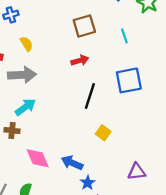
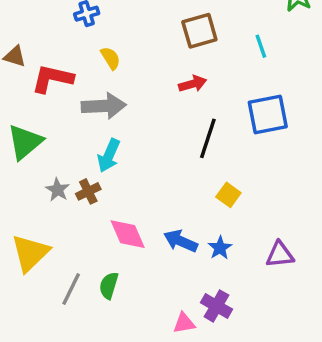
cyan arrow: (25, 107) -> (109, 156), turned 150
brown cross: (12, 130) -> (88, 191), turned -32
blue star: (88, 183) -> (220, 248), moved

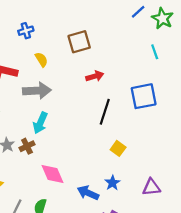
brown square: (199, 31) -> (79, 42), moved
cyan line: (261, 46) -> (155, 52), moved
blue arrow: (181, 241) -> (88, 193), moved

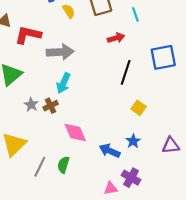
cyan line: (155, 52) -> (135, 14), moved
yellow semicircle: (41, 60) -> (69, 11), moved

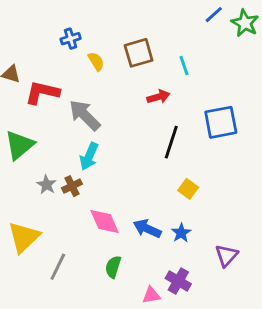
gray arrow: (60, 52) -> (85, 115), turned -132
purple triangle: (171, 145) -> (226, 256), moved, turned -42
blue arrow: (110, 151) -> (147, 229), moved
green semicircle: (63, 165) -> (113, 267), moved

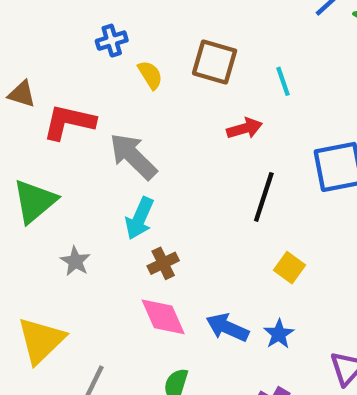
brown square: (139, 53) -> (215, 62), turned 32
brown cross: (72, 186) -> (163, 263), moved

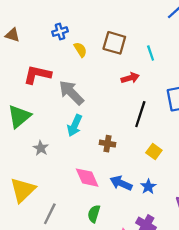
brown triangle: (22, 94) -> (12, 35), moved
brown cross: (163, 263) -> (108, 144), moved, turned 35

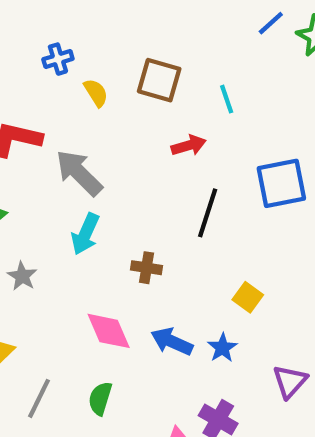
yellow square: (154, 151) -> (248, 297), moved
green semicircle: (94, 214) -> (100, 398), moved

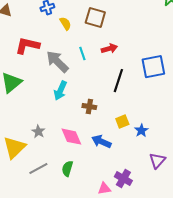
cyan line: (227, 99) -> (82, 54), moved
gray star: (22, 276) -> (38, 132), moved
yellow square: (248, 297) -> (122, 122), moved, turned 32
blue star: (222, 348) -> (141, 131), moved
gray line: (39, 398) -> (38, 169), turned 36

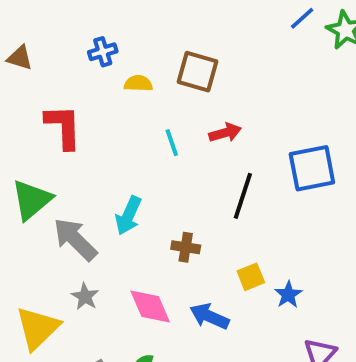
yellow semicircle: (65, 24) -> (138, 83), turned -56
red L-shape: (27, 46) -> (63, 127), turned 75
gray arrow: (57, 62) -> (75, 239), moved

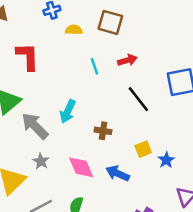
black line: (243, 196) -> (138, 99), turned -56

